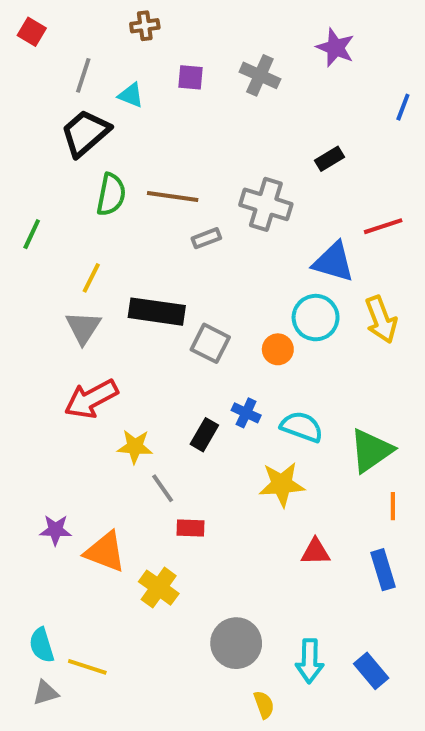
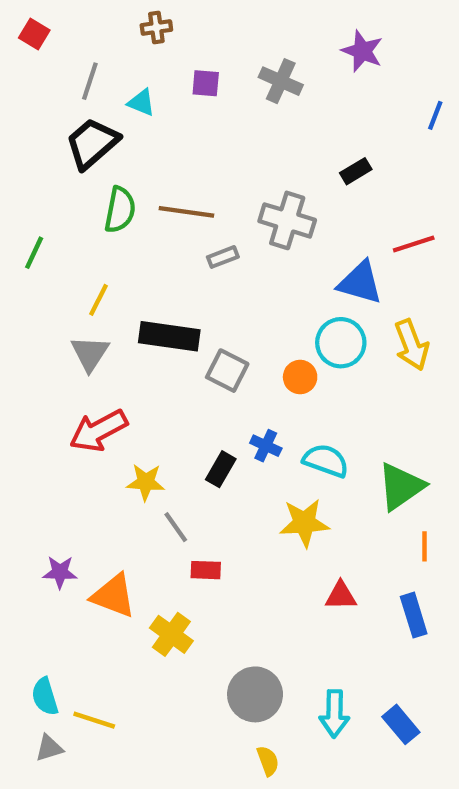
yellow semicircle: (264, 705) -> (268, 761), moved

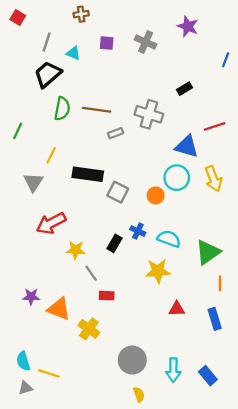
gray triangle: (90, 353) -> (33, 182), moved

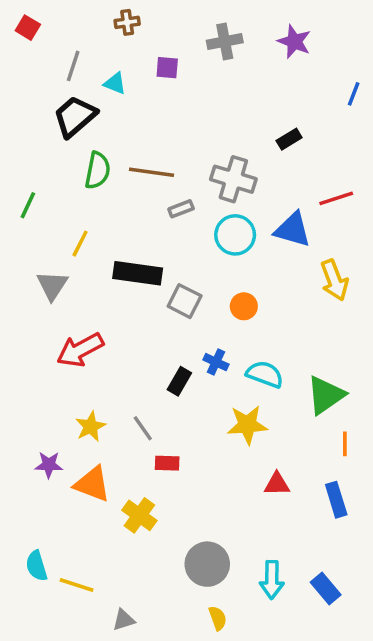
gray cross: (146, 42) -> (225, 42), moved, turned -35
cyan circle: (177, 178) -> (235, 235), moved
yellow star: (76, 250) -> (91, 426), moved, turned -30
gray triangle: (25, 388) -> (124, 620), moved

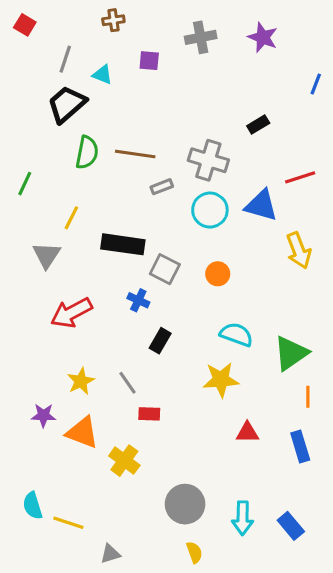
blue cross: (216, 362) -> (138, 300), moved

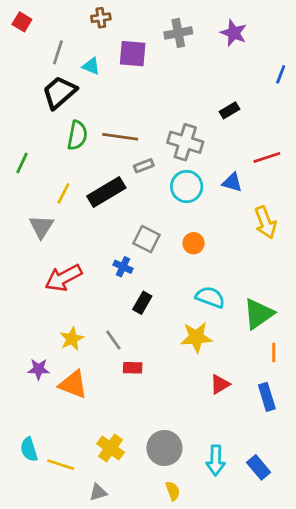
purple square: (149, 61) -> (133, 54), size x1.5
blue triangle: (261, 205) -> (232, 182), size x0.7
black rectangle: (123, 244) -> (106, 192), moved, turned -39
red triangle: (247, 433) -> (220, 384), turned -30
yellow cross: (124, 461) -> (111, 448), moved

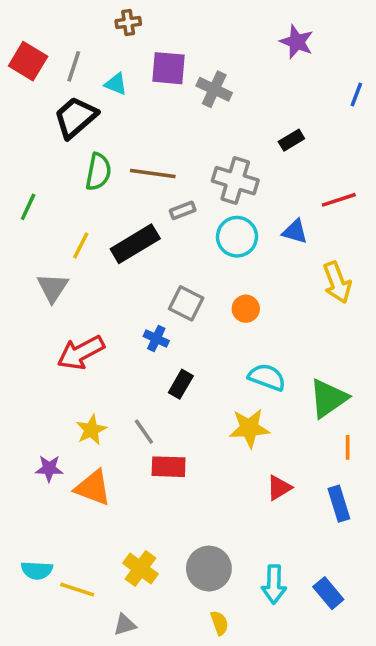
red square: (22, 22) -> (28, 61), moved, size x1.5
gray cross: (178, 33) -> (214, 89), moved, turned 36
red rectangle: (133, 368) -> (169, 467), size x1.4
cyan semicircle: (29, 449) -> (37, 570), turned -70

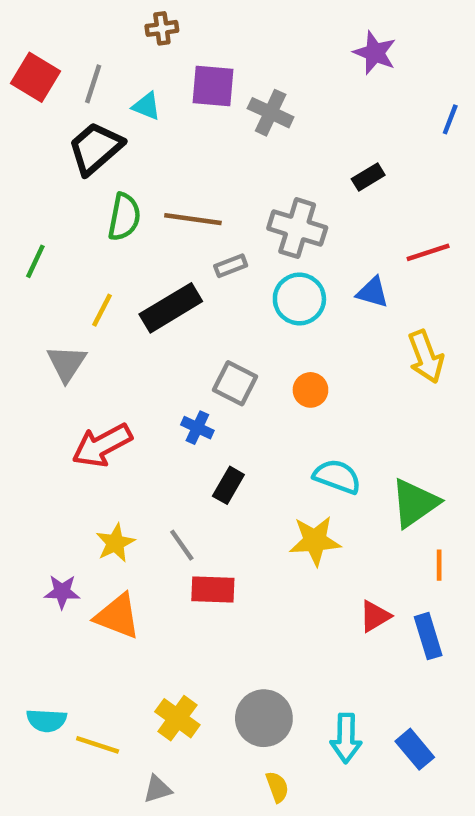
red triangle: (279, 488) -> (375, 616), moved

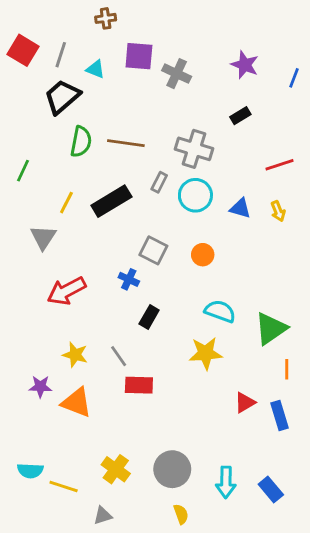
purple star: (375, 53) -> (245, 65), moved
gray rectangle: (231, 266) -> (159, 182), moved, turned -42
blue triangle: (373, 292) -> (240, 208), moved
yellow arrow: (426, 357) -> (278, 211), moved, size x0.6
yellow star: (115, 543) -> (75, 355), turned -30

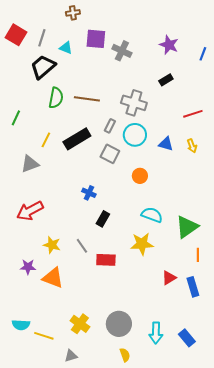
gray triangle: (43, 237) -> (30, 164), turned 36
gray square: (153, 250) -> (110, 154), moved
red arrow: (66, 291) -> (30, 211), moved
red rectangle: (139, 385) -> (106, 260), moved

